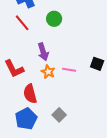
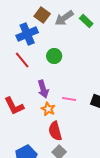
pink line: (69, 70) -> (69, 99), moved
red semicircle: (30, 94) -> (55, 131), moved

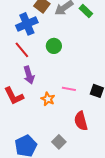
purple arrow: (43, 89) -> (29, 75), moved
red semicircle: (55, 131) -> (81, 121), moved

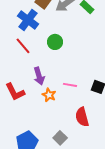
blue cross: (27, 24) -> (28, 20), turned -30
purple arrow: (29, 75) -> (39, 76), moved

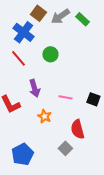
orange star: (49, 95) -> (44, 116), moved
gray square: (60, 138) -> (65, 148), moved

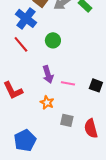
purple arrow: (34, 88) -> (48, 74), moved
red semicircle: (77, 129) -> (91, 128), moved
gray square: (65, 148) -> (67, 120), moved, turned -32

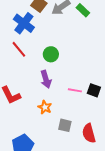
green circle: (53, 40) -> (51, 54), moved
pink line: (68, 83) -> (75, 90), moved

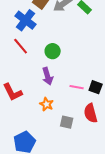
red semicircle: (89, 133) -> (91, 113), moved

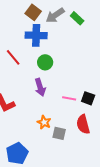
blue cross: (26, 20) -> (36, 35), moved, turned -35
orange star: (47, 104) -> (44, 122), moved

